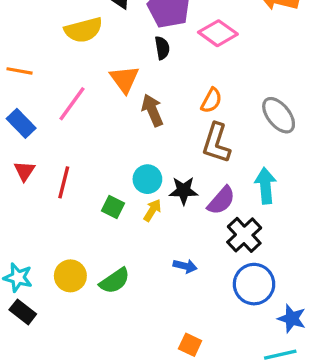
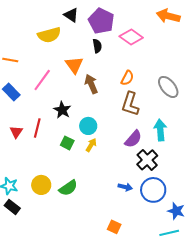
red triangle: (24, 171) -> (16, 132), moved
black star: (184, 191) -> (62, 110), moved, turned 30
blue arrow: (185, 266) -> (125, 187), moved

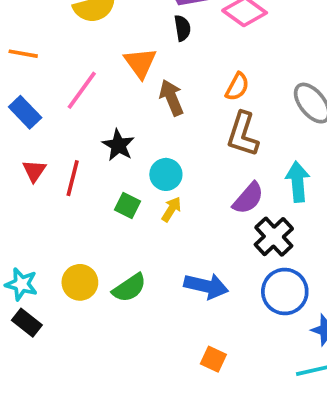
red triangle: (16, 132) -> (34, 171), moved
blue arrow: (125, 187) -> (206, 286), moved, size x1.6

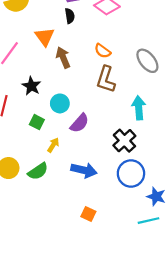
orange semicircle: (237, 87) -> (103, 51), turned 98
purple semicircle: (248, 198) -> (80, 123), moved
yellow arrow: (171, 209) -> (53, 145), moved

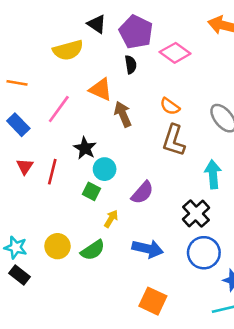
orange triangle: (45, 37) -> (101, 89), turned -30
cyan circle: (60, 103) -> (105, 169), moved
orange square: (88, 214) -> (153, 301), size x1.5

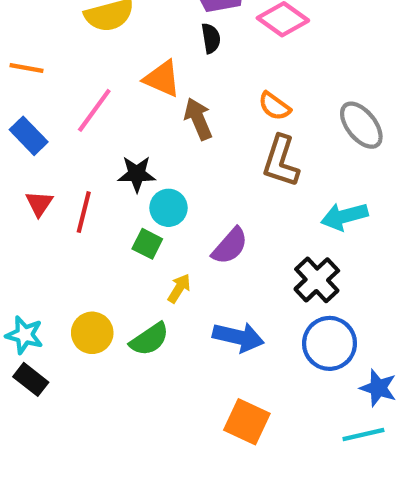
black star: (85, 148) -> (137, 174), turned -30
cyan arrow: (213, 174) -> (344, 216), turned -100

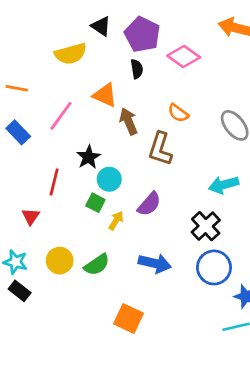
brown L-shape: (281, 161) -> (160, 149), moved
black star: (137, 174) -> (89, 157), turned -30
red triangle: (39, 204) -> (31, 216), moved
yellow arrow: (179, 288) -> (116, 221), moved
orange square: (247, 422) -> (129, 318), moved

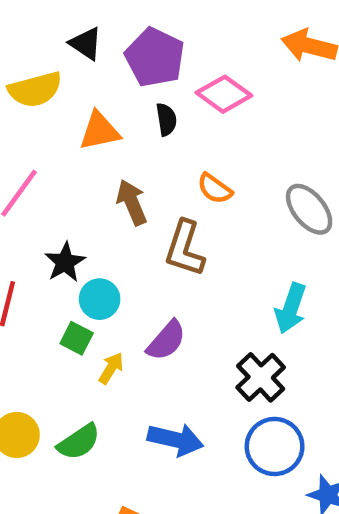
black semicircle: (137, 69) -> (166, 119), moved
orange triangle: (105, 95) -> (100, 131), moved, turned -36
cyan arrow: (224, 185) -> (291, 308), turned -56

